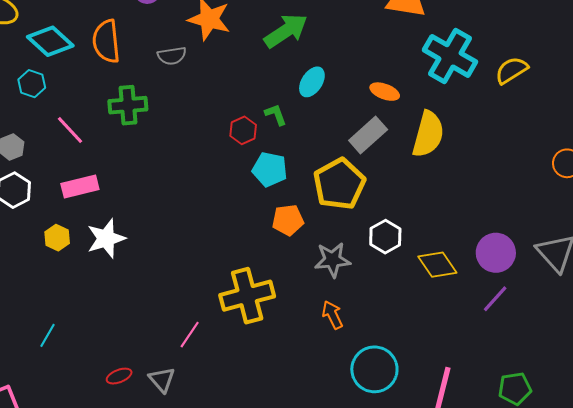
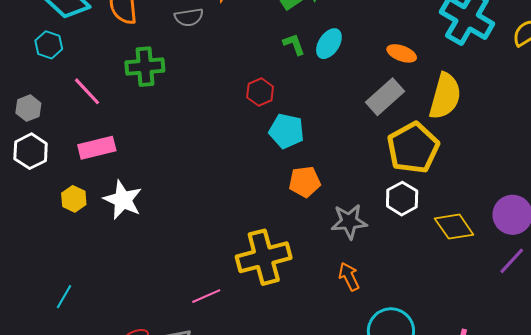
green L-shape: (276, 115) -> (294, 44), moved
yellow pentagon: (339, 184) -> (413, 148), moved
white star: (106, 238) -> (123, 200), turned -30
pink line: (190, 335) -> (206, 296), turned 32

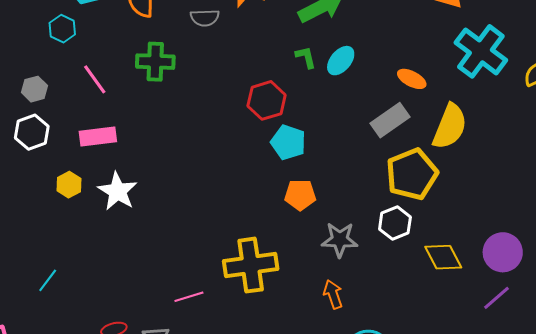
red hexagon: (260, 92) -> (267, 100), size x1.4

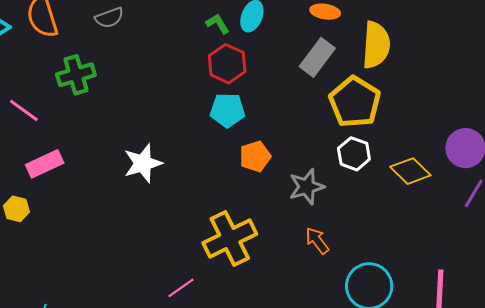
red hexagon: (267, 100) -> (227, 64), moved
yellow hexagon: (69, 185) -> (16, 209), moved
white star: (118, 191) -> (143, 163), moved, turned -30

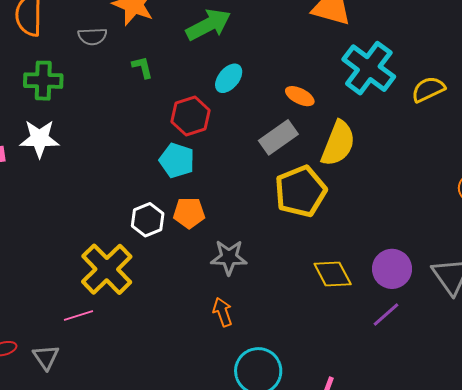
green L-shape: (218, 24) -> (142, 67), moved
white hexagon: (354, 154) -> (148, 220), moved
white star: (143, 163) -> (40, 139), moved
yellow cross: (230, 238) -> (107, 269), moved, turned -36

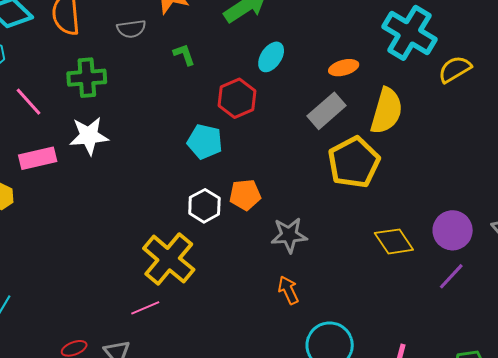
yellow semicircle: (428, 89) -> (455, 69), moved
orange ellipse: (300, 96) -> (344, 68), turned -36
cyan pentagon: (177, 160) -> (205, 142), moved

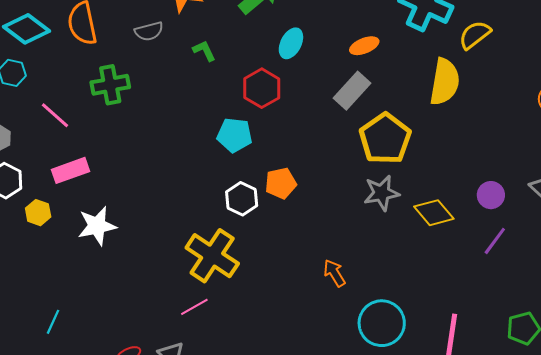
yellow semicircle: (387, 111) -> (445, 82), moved
white star: (89, 136) -> (97, 226), moved
purple circle: (453, 230) -> (491, 195), size x0.7
gray star: (289, 235) -> (382, 193), moved

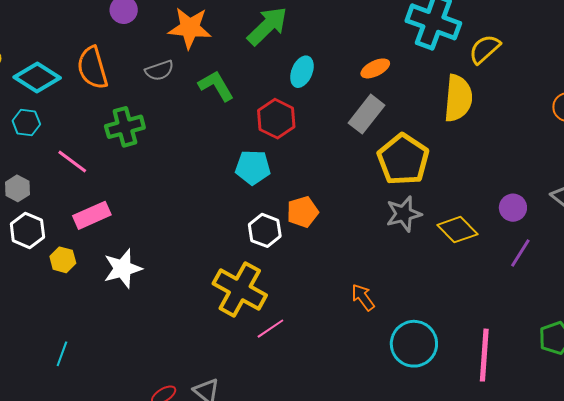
green L-shape: (204, 51) -> (216, 86), size x1.5
pink line: (194, 307) -> (270, 329), moved
cyan line: (53, 322) -> (62, 354), moved

